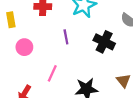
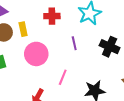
pink circle: (24, 47) -> (36, 54), size x1.5

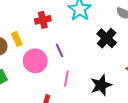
purple line: (74, 43) -> (60, 50), moved
black cross: (110, 47) -> (107, 38), turned 30

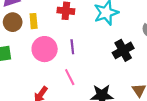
pink line: (66, 79) -> (70, 77), turned -56

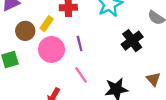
yellow rectangle: (34, 21) -> (47, 24), moved, turned 48
brown circle: (13, 22) -> (25, 31), moved

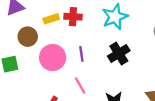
yellow rectangle: (47, 24) -> (51, 19), moved, turned 32
black cross: (132, 41) -> (119, 53), moved

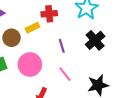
yellow rectangle: (51, 19) -> (32, 28), moved
pink circle: (53, 58) -> (30, 64), moved

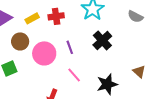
yellow rectangle: (32, 28) -> (32, 18), moved
pink circle: (30, 64) -> (44, 53), moved

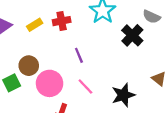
black cross: (102, 40) -> (132, 35), moved
brown circle: (20, 41) -> (29, 66), moved
pink circle: (44, 53) -> (50, 83), moved

